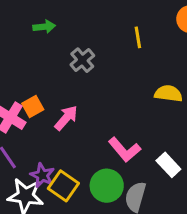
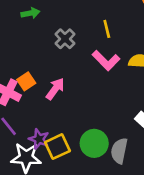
yellow line: (138, 37) -> (107, 29), moved
pink L-shape: (125, 150) -> (106, 60), moved
yellow square: (63, 186) -> (57, 147), turned 35

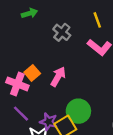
green circle: (94, 143) -> (78, 111), moved

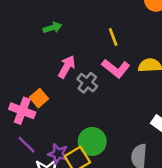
green arrow: (29, 13) -> (52, 28), moved
gray cross: (62, 32) -> (87, 83), moved
pink arrow: (58, 77) -> (67, 67), moved

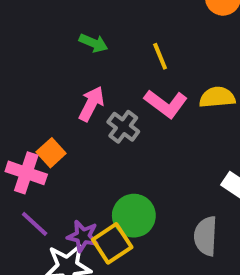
green arrow: (52, 28) -> (94, 43), moved, turned 42

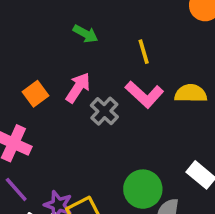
orange square: (51, 153) -> (36, 94), moved
green circle: (134, 216) -> (143, 189), moved

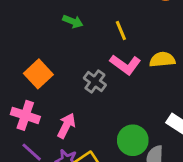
pink arrow: (78, 88) -> (66, 126), moved
orange square: (36, 94) -> (38, 74), size x1.4

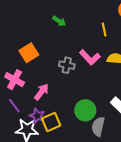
yellow line: (121, 30) -> (104, 30), moved
gray cross: (95, 81) -> (67, 65), turned -35

